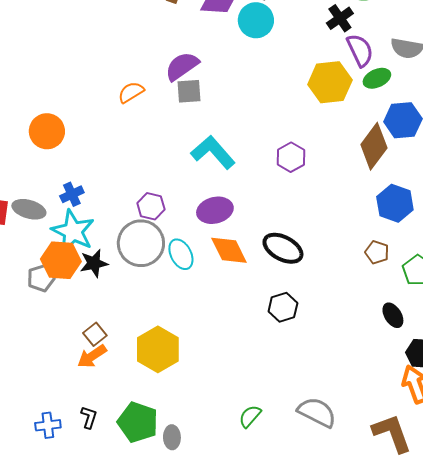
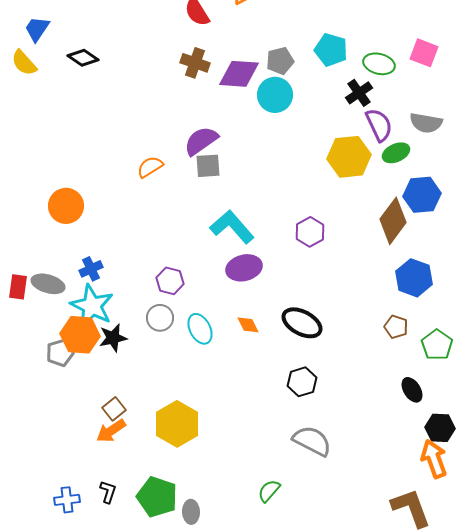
purple ellipse: (215, 210) -> (244, 268), moved
gray circle: (141, 243) -> (160, 318), size x0.6
orange diamond: (229, 250) -> (248, 325), size x0.6
gray semicircle: (317, 412) -> (312, 441), moved

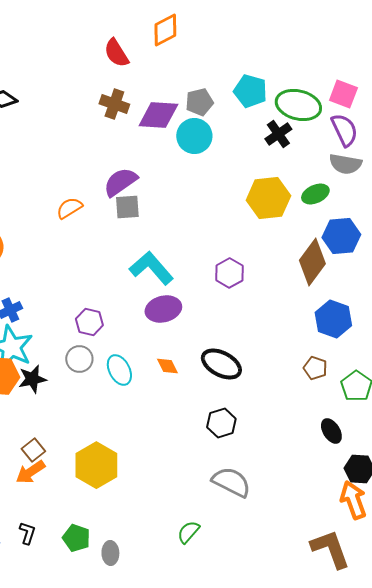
green ellipse: (379, 64) -> (298, 105), size x1.4
purple semicircle: (379, 125) -> (344, 130), moved
green pentagon: (157, 497) -> (76, 538), size x0.7

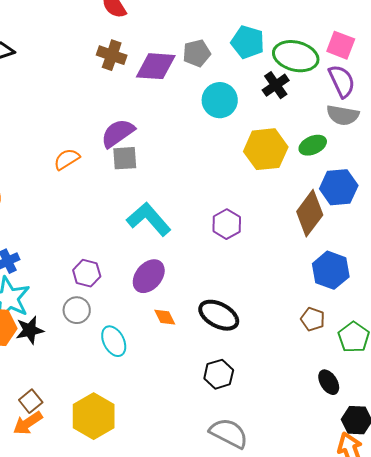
cyan circle: (194, 136) -> (220, 100), moved
purple ellipse: (163, 309) -> (149, 276), moved, turned -36
cyan ellipse: (119, 370) -> (114, 341), moved

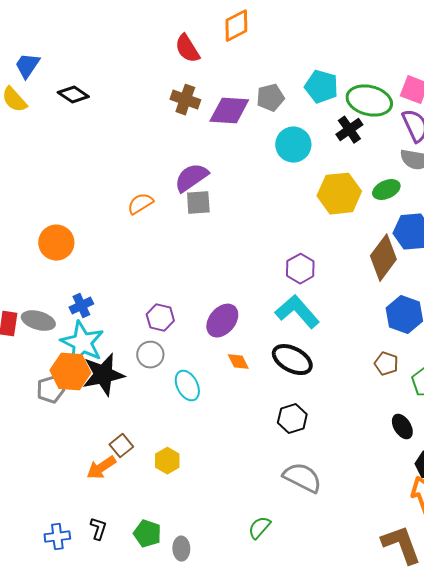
cyan L-shape: (149, 219) -> (297, 312), moved
black star: (30, 330) -> (103, 375), size x1.5
brown square: (31, 401) -> (121, 446), moved
yellow hexagon: (94, 416) -> (167, 461), size x0.6

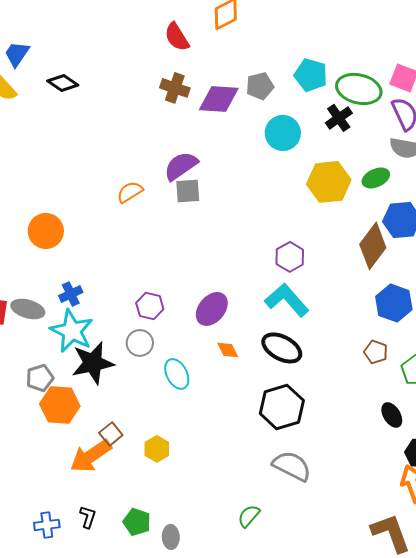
orange hexagon: (70, 372) -> (60, 405), moved
black hexagon: (292, 419) -> (282, 407), size x1.5
orange arrow: (101, 468) -> (91, 456), size x1.4

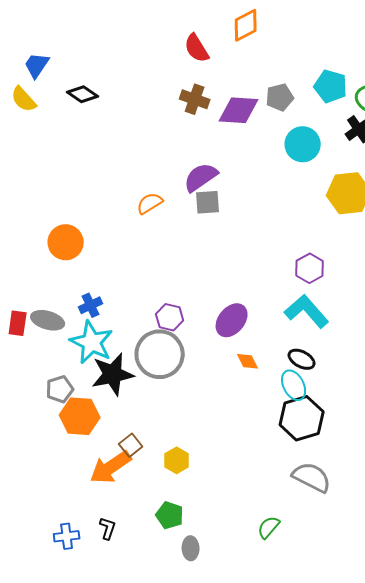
gray circle: (140, 343) -> (160, 354), size x1.8
black ellipse: (282, 348) -> (302, 359), size x0.7
cyan ellipse: (177, 374) -> (294, 385), moved
green pentagon: (137, 522) -> (170, 515), moved

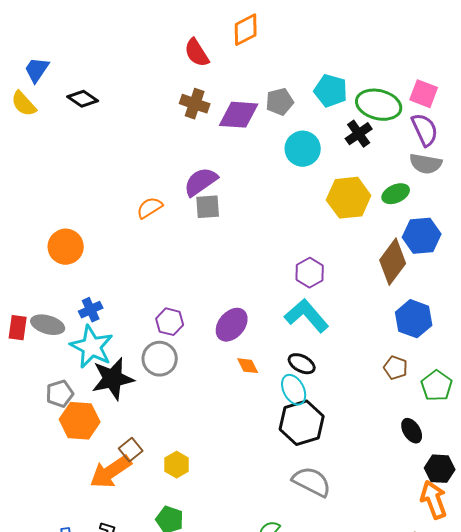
gray circle: (160, 354) -> (160, 359), size x0.7

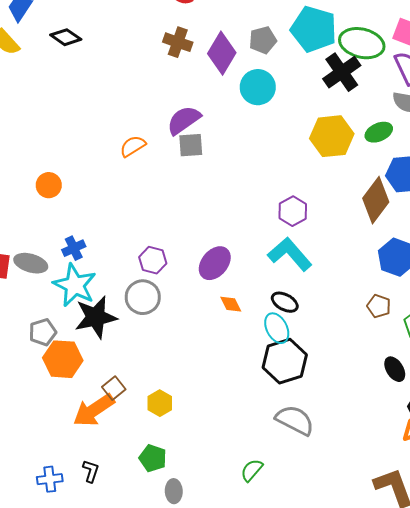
cyan pentagon: (331, 91) -> (314, 29), size x1.4
purple diamond: (239, 115) -> (222, 53), turned -63
black cross: (359, 134) -> (342, 72), size x1.4
cyan circle: (303, 149) -> (258, 87), moved
orange circle: (66, 247) -> (49, 185), size x0.7

